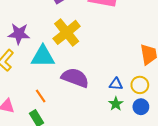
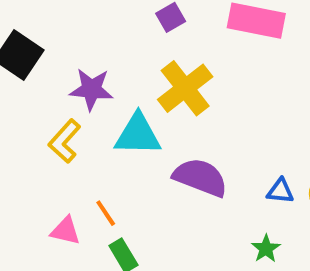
orange line: (41, 96) -> (106, 213), moved
green star: (116, 104) -> (266, 249), moved

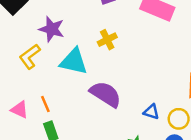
yellow cross: (185, 88) -> (107, 40), size x0.6

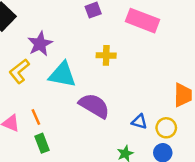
purple star: (52, 29) -> (40, 44), turned 30
yellow cross: (107, 40) -> (106, 55), moved, turned 30

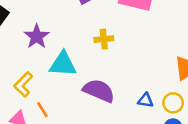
yellow L-shape: (19, 71) -> (23, 84), moved

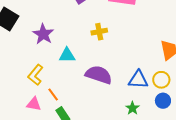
cyan triangle: (63, 64) -> (67, 55), size x0.7
blue triangle: (146, 100) -> (138, 80), size x1.5

